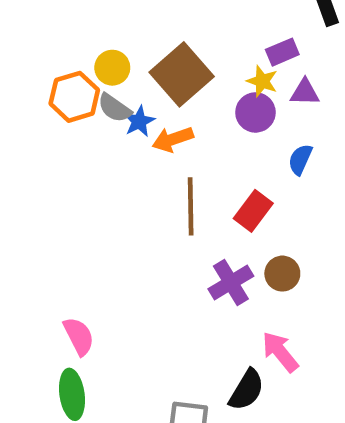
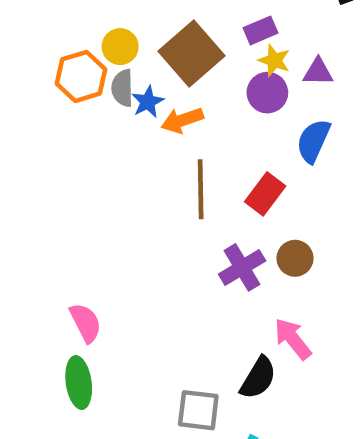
purple rectangle: (282, 52) -> (260, 30), moved
gray semicircle: (115, 108) -> (122, 88), turned 54
blue semicircle: (300, 159) -> (313, 141), size x1.4

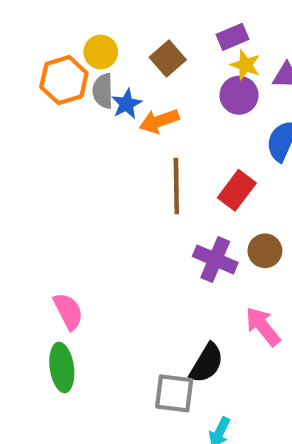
brown square: (191, 53) -> (168, 58), size x0.6
purple cross: (242, 267) -> (215, 259), turned -36
black semicircle: (258, 378) -> (207, 363), moved

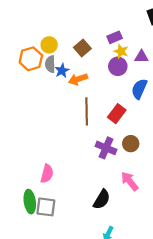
pink semicircle: (68, 311) -> (47, 174), moved, turned 42
gray square: (174, 393) -> (46, 207), moved

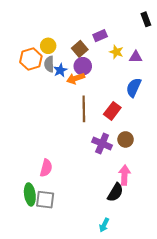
purple rectangle: (115, 37) -> (100, 36), moved
purple circle: (118, 66) -> (83, 66), moved
pink arrow: (130, 181) -> (124, 175), turned 42
black semicircle: (102, 199) -> (115, 192), moved

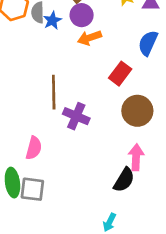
orange arrow: (76, 78) -> (90, 38), moved
brown line: (84, 109) -> (54, 92), moved
brown circle: (126, 139) -> (137, 111), size x1.5
purple cross: (102, 144) -> (76, 116), moved

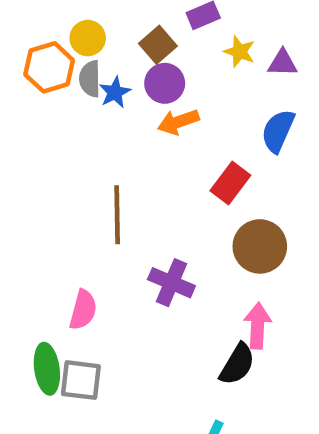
purple cross: (76, 116) -> (171, 283), moved

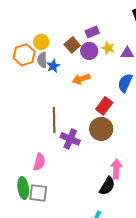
purple circle: (165, 83) -> (89, 51), moved
brown circle: (260, 246) -> (101, 129), moved
purple cross: (171, 283) -> (70, 139), moved

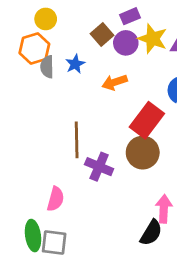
yellow circle: (41, 42) -> (46, 19), moved
yellow star: (108, 48) -> (153, 39), size x1.5
gray semicircle: (42, 60) -> (47, 67), moved
red rectangle: (104, 106) -> (147, 120), size x1.4

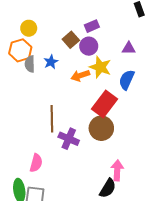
yellow star: (153, 39) -> (100, 67), moved

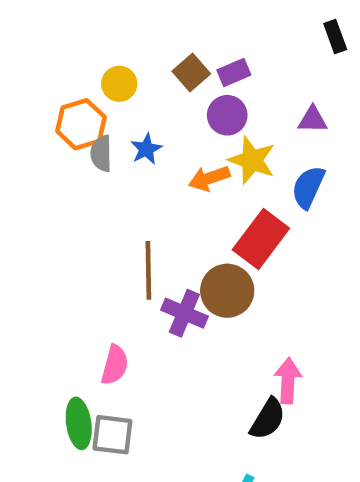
yellow circle: (29, 28) -> (119, 84), moved
brown square: (71, 40) -> (191, 72), moved
brown circle: (101, 128) -> (227, 291), moved

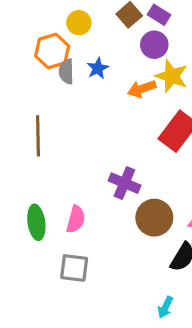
purple rectangle: (234, 72) -> (159, 15), turned 55
brown line: (148, 270) -> (38, 136), moved
brown circle: (227, 291) -> (154, 218), moved
green ellipse: (79, 423) -> (36, 222), moved

